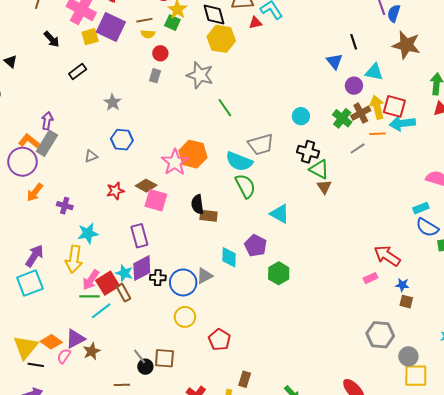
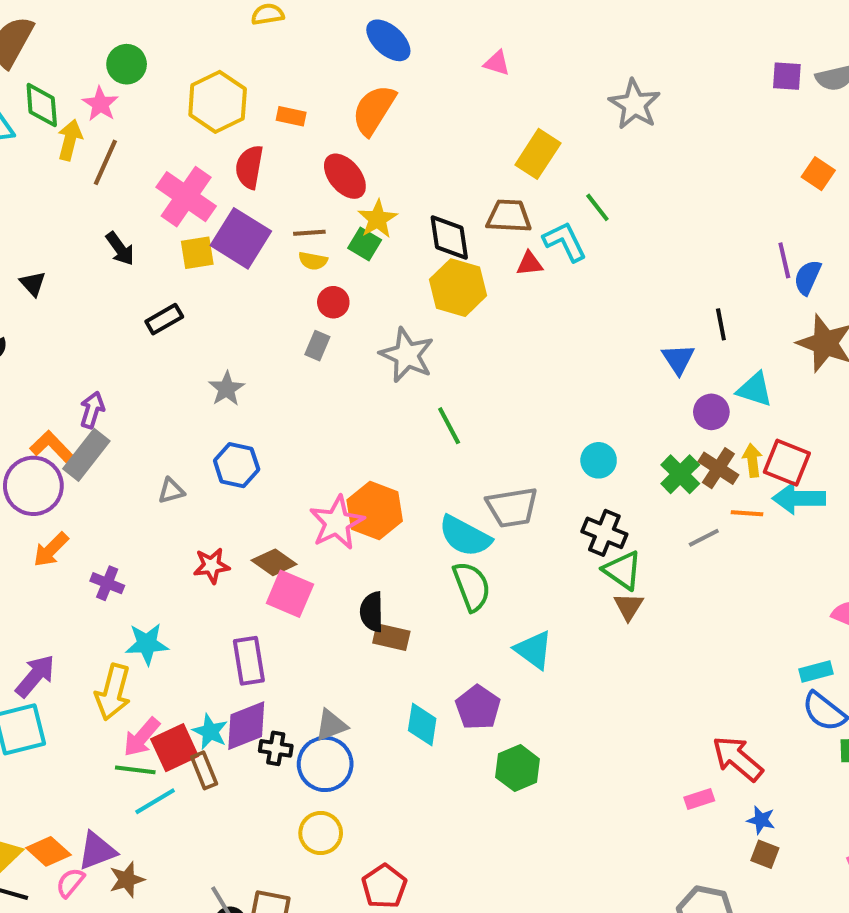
yellow arrow: (377, 107) -> (752, 460), size x0.7
brown cross: (361, 113) -> (718, 468), turned -36
gray triangle: (205, 276) -> (331, 725), moved

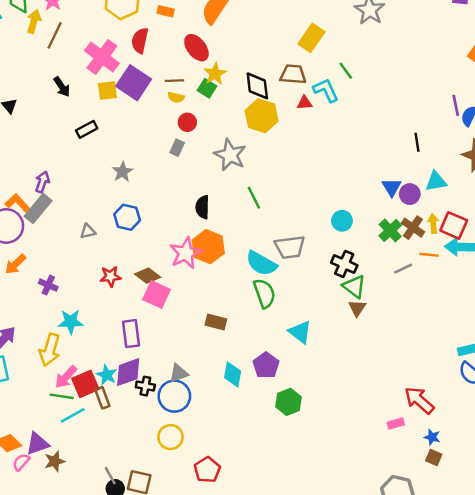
blue triangle: (678, 359) -> (392, 187), moved
cyan triangle: (755, 389) -> (436, 181), turned -30
black semicircle: (372, 612) -> (202, 207), moved

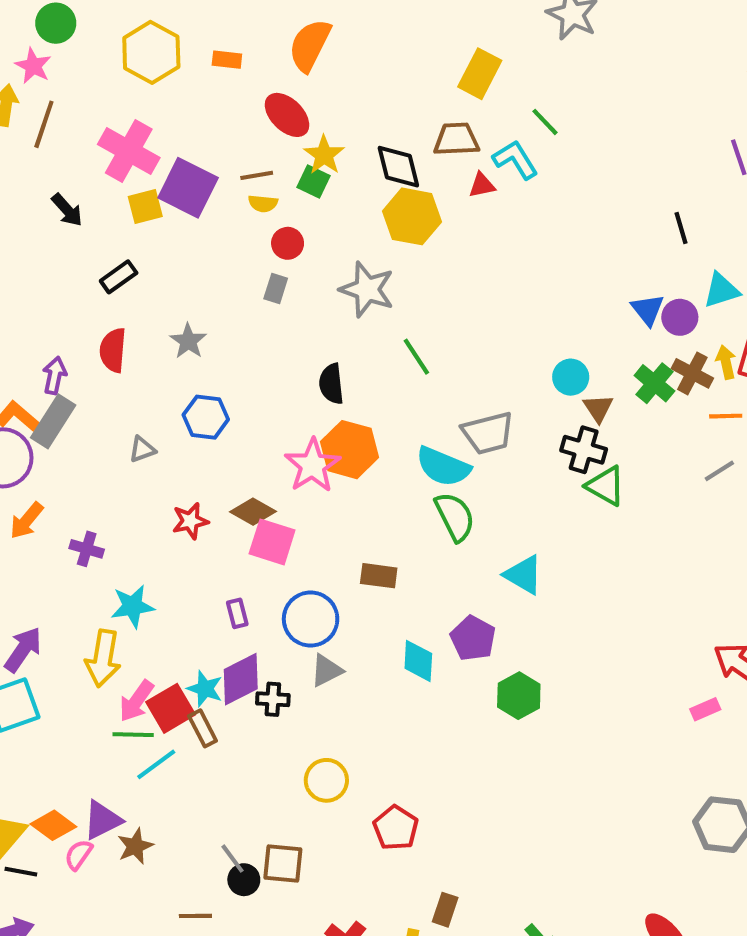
red semicircle: (140, 41) -> (113, 350), moved
gray line: (403, 269) -> (719, 471), moved
brown triangle: (357, 308) -> (598, 408), moved
purple rectangle: (131, 334) -> (237, 613), size x0.6
blue circle: (174, 396) -> (311, 619), moved

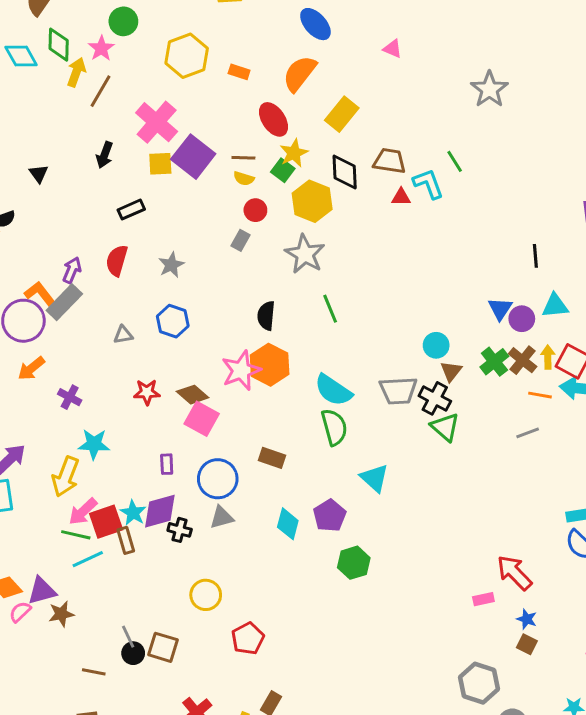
yellow rectangle: (480, 74) -> (342, 114), moved
black arrow: (67, 210) -> (105, 155), turned 50
yellow hexagon: (412, 216) -> (312, 201), moved
gray trapezoid: (488, 433) -> (398, 391), moved

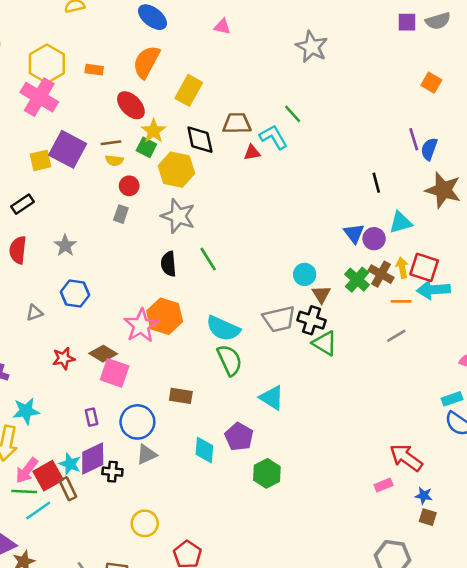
pink cross: (157, 122) -> (39, 97), moved
black semicircle: (266, 316) -> (169, 264), moved

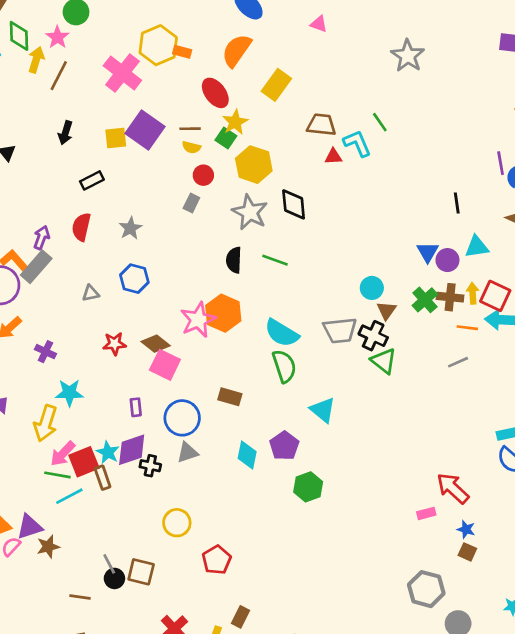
yellow hexagon: (47, 64) -> (158, 45), moved
black diamond: (200, 140) -> (294, 204), moved
green line: (208, 259) -> (275, 260), turned -45
brown cross: (381, 274) -> (450, 297), turned -30

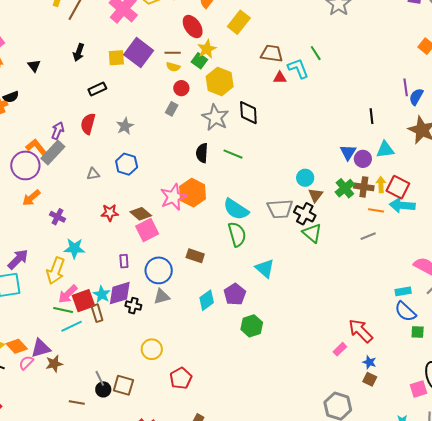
pink square: (165, 365) -> (147, 230), turned 35
cyan diamond: (247, 455) -> (207, 300), turned 40
pink rectangle: (426, 513) -> (340, 349), turned -32

